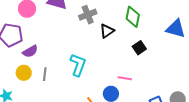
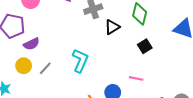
gray line: (45, 74) -> (45, 68), turned 32
pink line: (125, 78) -> (136, 78), moved

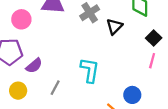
yellow circle: (24, 66) -> (18, 91), moved
pink line: (136, 78) -> (152, 61), moved, turned -72

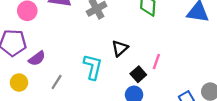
black triangle: (114, 26) -> (120, 48), moved
black square: (154, 38) -> (138, 74), moved

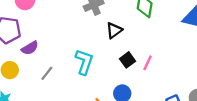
black triangle: (120, 48) -> (114, 30), moved
black square: (138, 74) -> (127, 60), moved

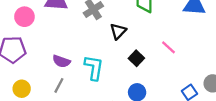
purple semicircle: (30, 48) -> (61, 61), moved, turned 60
pink line: (148, 63) -> (168, 47), moved, turned -63

